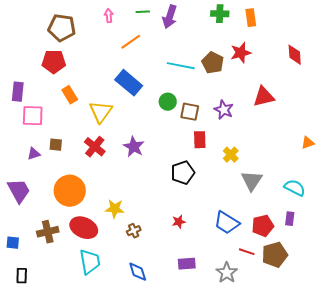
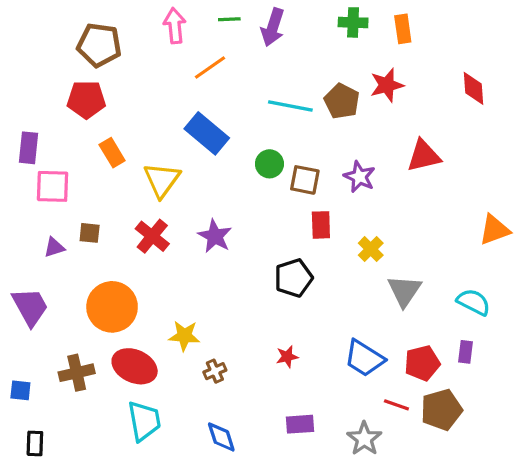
pink arrow: (109, 16) -> (175, 26), size x1.5
orange triangle: (308, 143) -> (494, 230), size x1.5

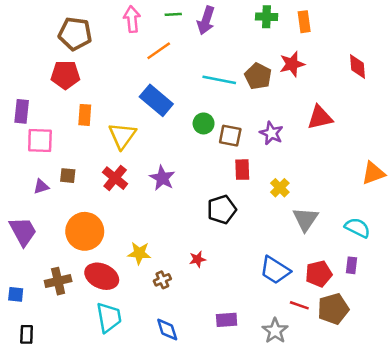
orange rectangle: (112, 153) -> (85, 115), turned 35
red star: (287, 357) -> (197, 259), moved

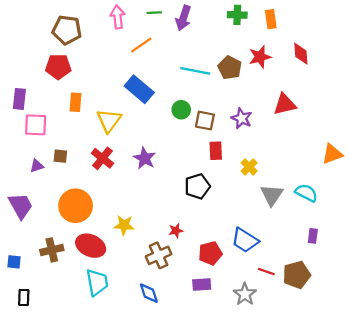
red diamond: (357, 66) -> (301, 54), moved
cyan semicircle: (357, 228) -> (306, 193), moved
red pentagon: (319, 274) -> (210, 253), moved
brown cross: (162, 280) -> (159, 255), moved, size x1.6

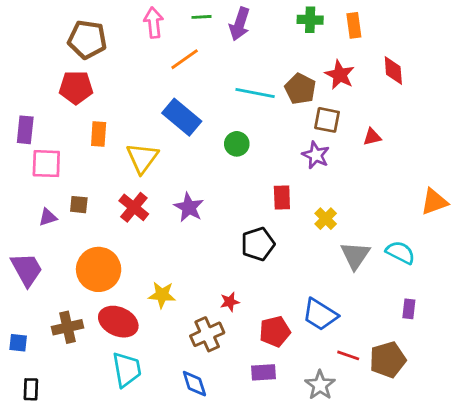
red star: (260, 57) -> (340, 75), turned -30
red triangle: (285, 104) -> (372, 137), size x0.6
brown square: (205, 121) -> (327, 120), moved

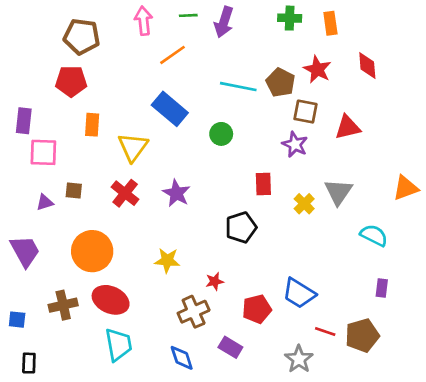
red triangle: (372, 137) -> (348, 127), size x1.5
gray triangle: (355, 255) -> (338, 192), moved
yellow star: (162, 295) -> (167, 260), moved
purple rectangle: (264, 372) -> (230, 347), moved, turned 35

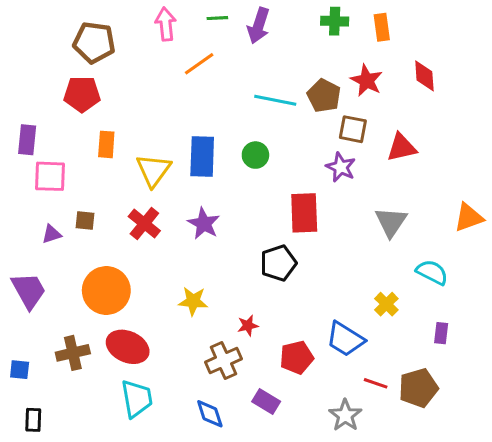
blue rectangle: (170, 109) -> (202, 157), moved, turned 52
red rectangle: (263, 184) -> (304, 213), size x1.5
yellow cross: (304, 204) -> (386, 304), moved

